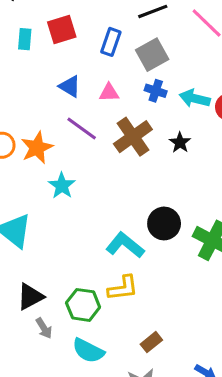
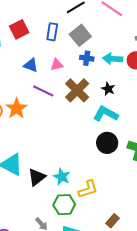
cyan star: (62, 186) -> (62, 177), moved
cyan L-shape: (125, 245) -> (106, 114), moved
black triangle: (30, 297) -> (37, 177), moved

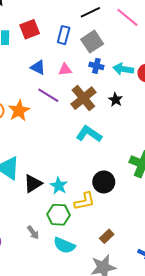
cyan L-shape: (106, 114) -> (89, 134), moved
black circle: (107, 143) -> (104, 182), moved

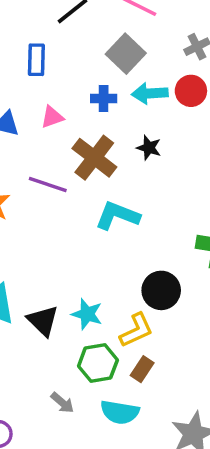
gray square: (92, 42) -> (126, 54), moved
purple line: (48, 95) -> (48, 184), moved
black triangle: (33, 184) -> (43, 321), turned -30
brown rectangle: (107, 236) -> (142, 369), moved

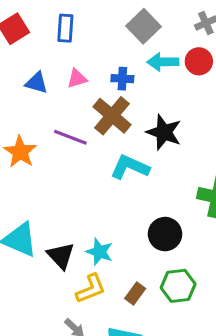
blue cross: (104, 98) -> (122, 79), moved
black star: (149, 148) -> (164, 132), moved, size x1.6
yellow L-shape: (136, 330) -> (91, 289), moved
green hexagon: (98, 363) -> (178, 286), moved
brown rectangle: (142, 369) -> (135, 294), moved

